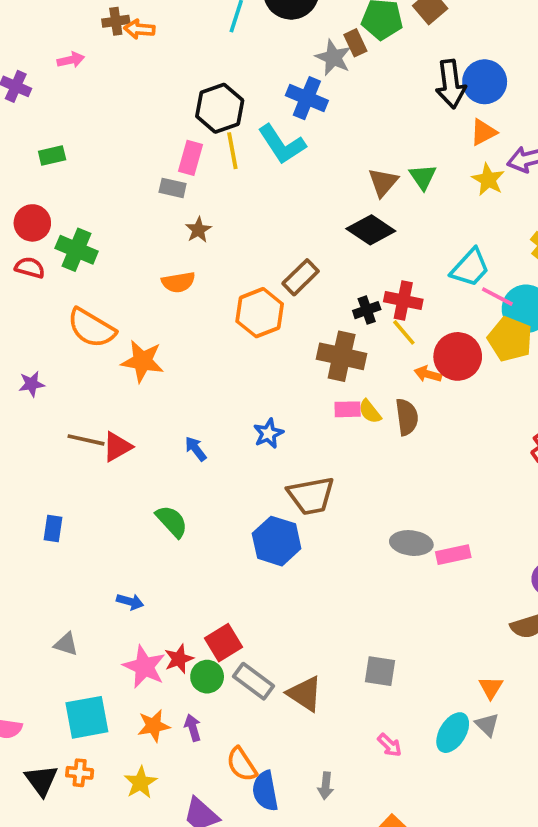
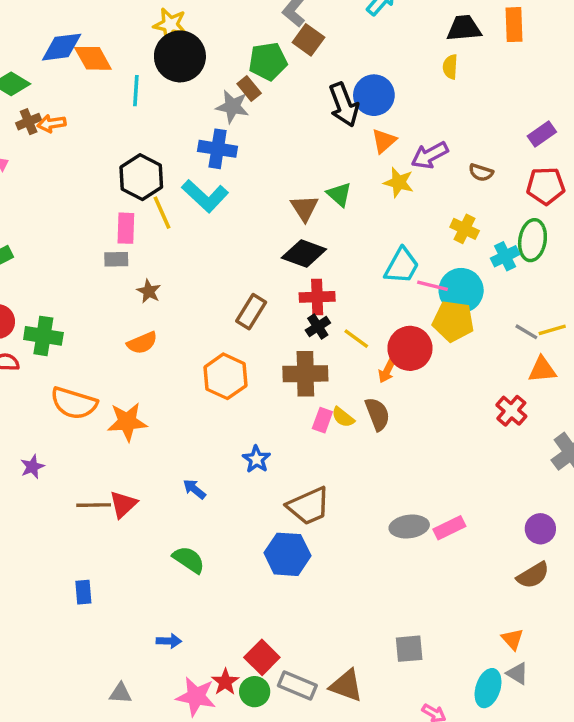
red cross: (403, 301) -> (317, 297), moved
orange hexagon: (260, 313) -> (225, 376), moved
orange arrow: (428, 374) -> (387, 371), turned -65
pink rectangle: (348, 409) -> (322, 420), turned -55

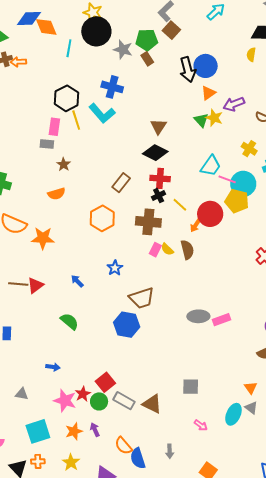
brown rectangle: (249, 88) -> (147, 59), moved
gray star: (232, 107) -> (123, 50), moved
green triangle: (339, 194) -> (201, 120), moved

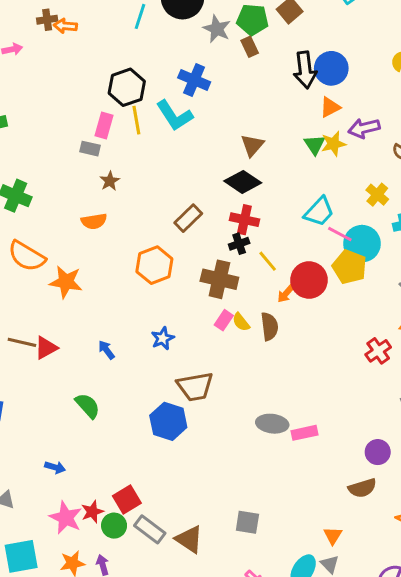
yellow star: (214, 118) -> (333, 144), turned 30

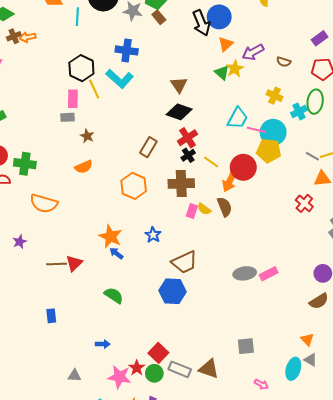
red cross: (244, 220) -> (187, 138), turned -30
orange star: (66, 282) -> (111, 237), moved, turned 30
orange arrow: (286, 293) -> (230, 181), size x1.5

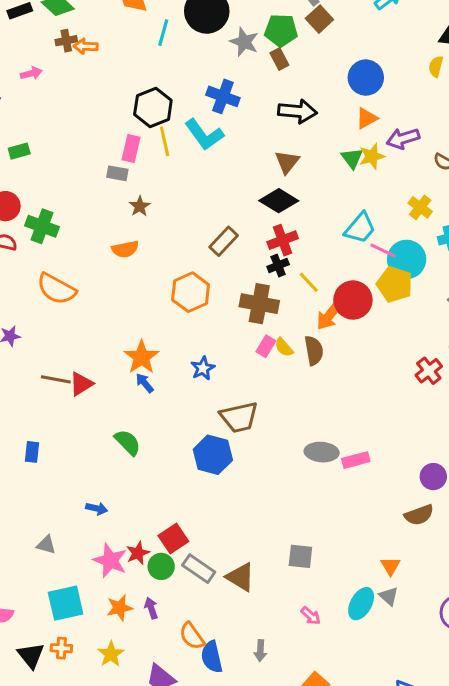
black arrow: (201, 23) -> (297, 111), moved, turned -75

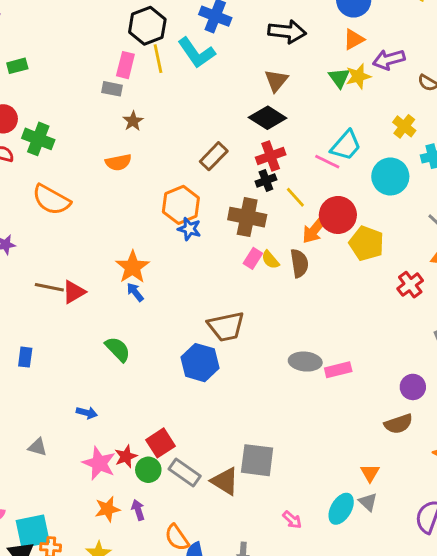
pink line: (383, 250) -> (327, 162), moved
yellow pentagon: (395, 284) -> (366, 243), moved
blue star: (203, 368) -> (189, 229), moved, turned -30
gray square: (300, 556) -> (257, 460), moved, size x1.4
cyan square: (66, 603) -> (33, 531), moved

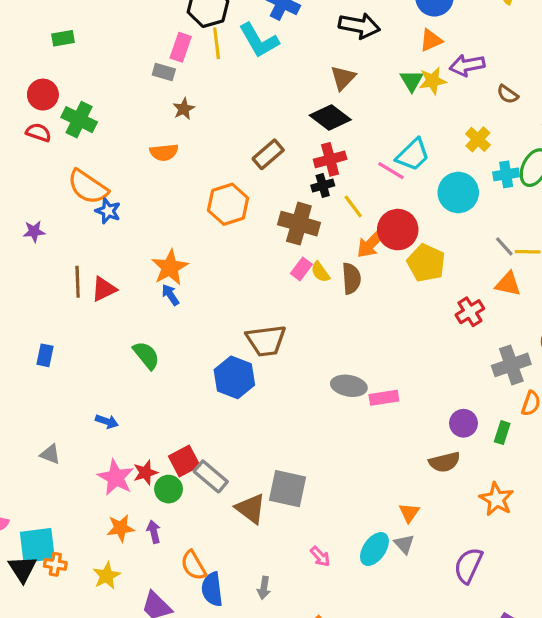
blue star: (189, 229) -> (108, 211), moved
brown line: (49, 287) -> (78, 282), turned 72
gray rectangle: (185, 472) -> (211, 476), moved

